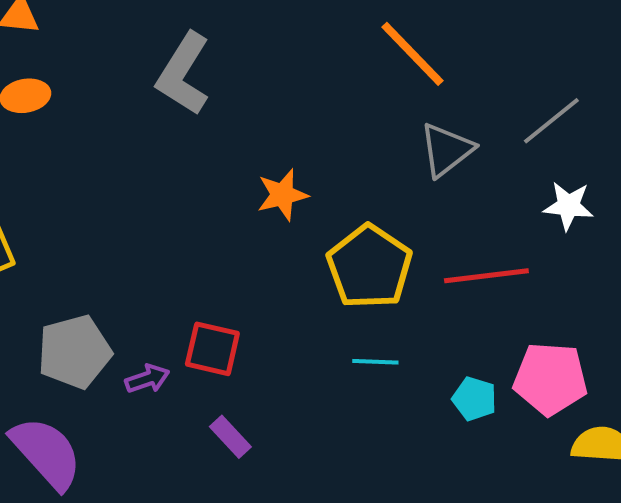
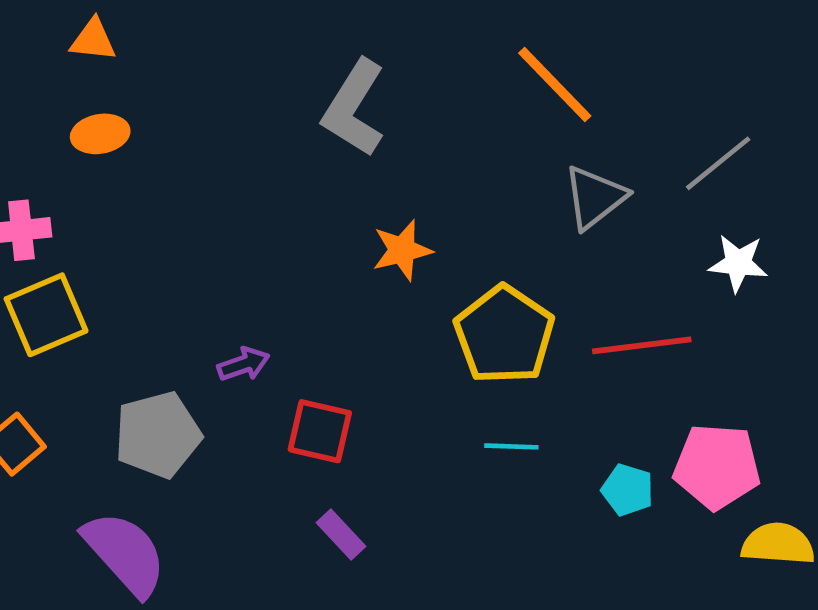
gray L-shape: (183, 74) -> (354, 108), moved
purple arrow: (147, 379) -> (243, 364), moved

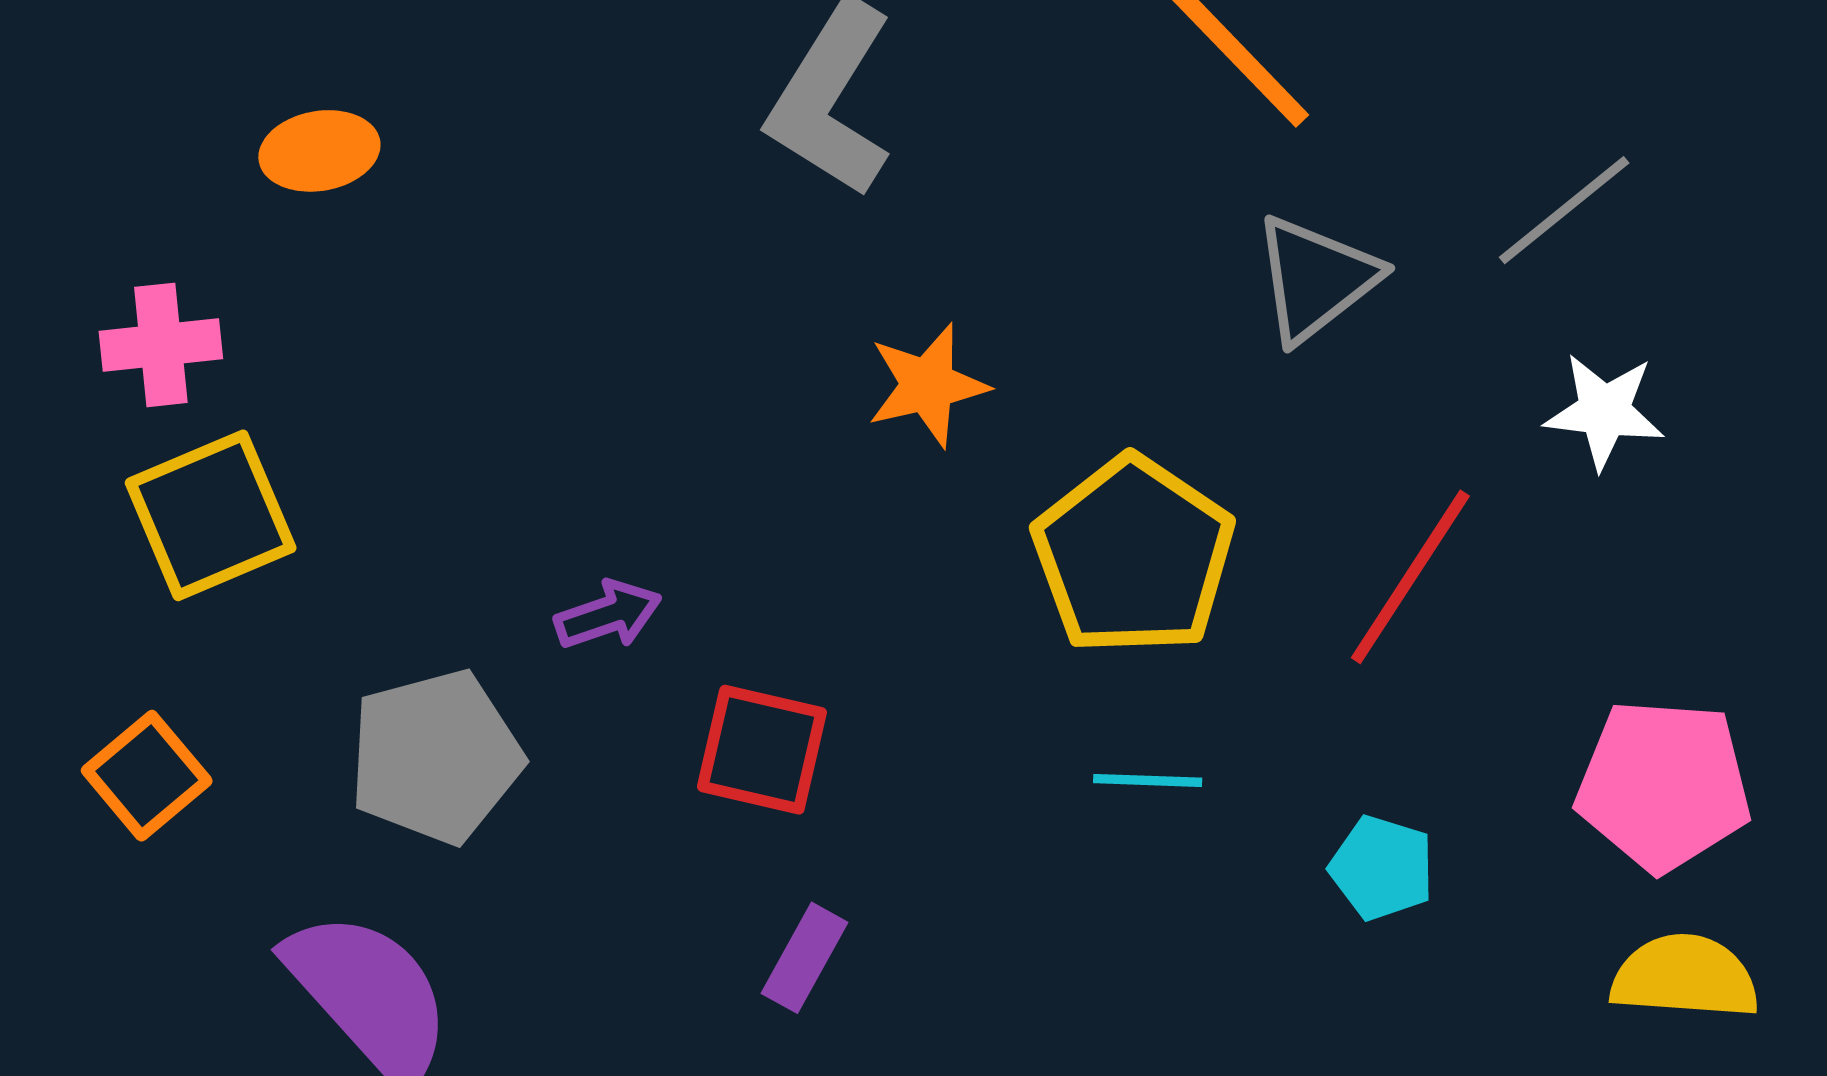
red line: (642, 345) -> (1410, 577), turned -50
pink pentagon: (717, 466) -> (1663, 785), moved
purple rectangle: (341, 535) -> (805, 958), turned 72

